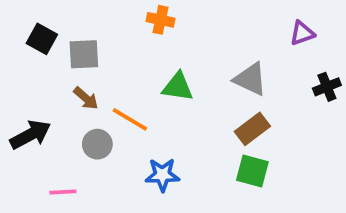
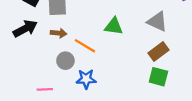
brown arrow: (86, 98) -> (59, 33), turned -35
black arrow: (30, 135) -> (25, 29), moved
blue star: (162, 175) -> (86, 79), moved

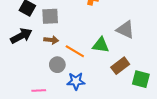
gray triangle: (157, 22) -> (125, 30), moved
green triangle: (114, 26) -> (101, 45), moved
brown rectangle: (158, 51) -> (120, 66), moved

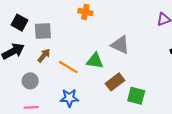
brown arrow: (51, 40) -> (44, 55), turned -56
gray circle: (57, 65) -> (30, 81), moved

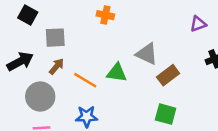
black square: (20, 23) -> (28, 15), moved
gray circle: (30, 81) -> (40, 96), size x1.5
brown rectangle: (115, 82) -> (168, 75), moved

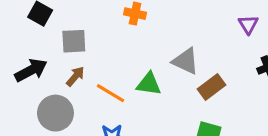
purple triangle: (198, 24) -> (248, 24), turned -42

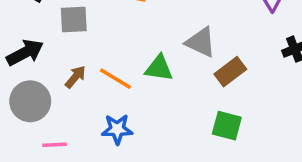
brown arrow: (75, 76) -> (75, 77), moved
gray circle: (55, 113) -> (30, 101), moved

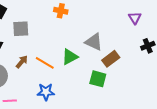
green triangle: (159, 68) -> (70, 57), turned -36
green square: (227, 126) -> (98, 79), moved

